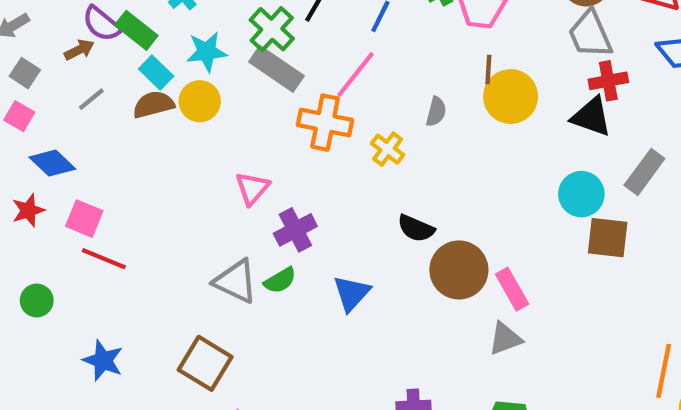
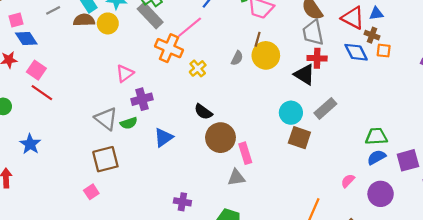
gray semicircle: (436, 112) -> (237, 58), moved
pink square: (19, 116) -> (16, 20), moved, turned 32
brown square: (205, 363) -> (105, 159), moved, turned 32

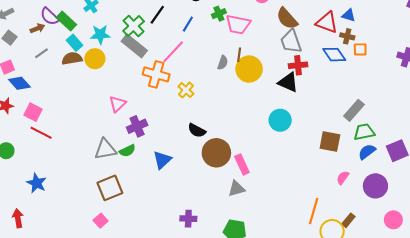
blue triangle: (376, 14) -> (349, 15), turned 32
gray semicircle: (237, 58) -> (223, 63), moved
gray rectangle: (325, 108) -> (354, 110), moved
gray triangle: (106, 119) -> (105, 149), turned -40
brown square: (299, 138) -> (330, 142), moved

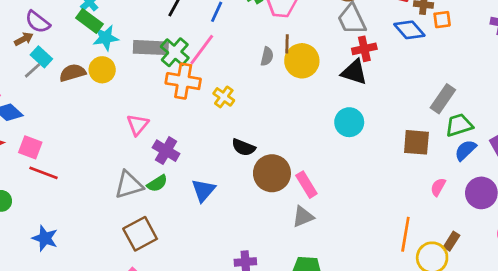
green rectangle: (66, 21) -> (89, 21), moved
green cross: (134, 26) -> (175, 52), moved
cyan rectangle: (75, 43) -> (41, 57), moved
gray rectangle: (134, 46) -> (151, 48), turned -30
purple cross: (137, 126) -> (166, 151), turned -30

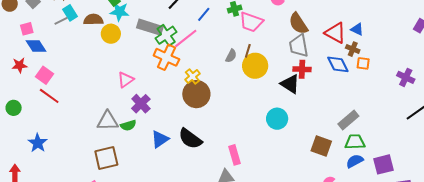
brown semicircle: (72, 73) -> (93, 20), moved
black semicircle: (244, 147) -> (190, 139), moved, size x1.4
brown circle: (272, 173) -> (196, 94), moved

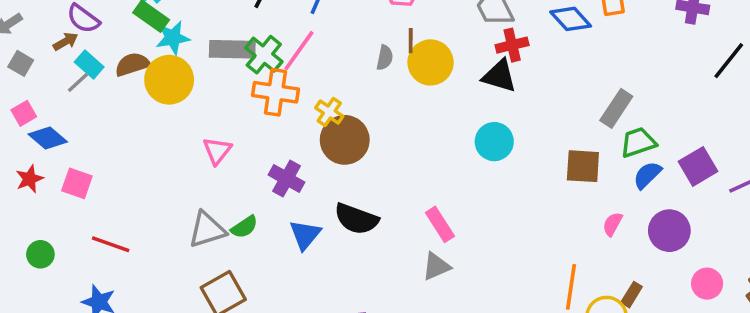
yellow circle: (111, 34) -> (169, 80), size x1.4
red line: (49, 96) -> (111, 244), moved
purple cross: (141, 104) -> (287, 179), moved

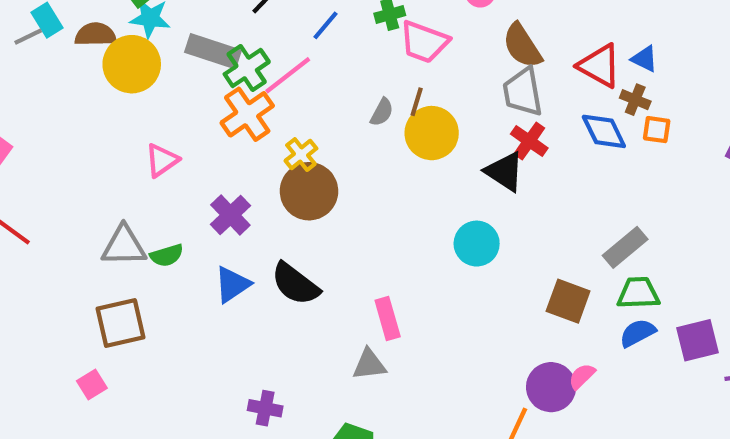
red cross: (512, 45) -> (529, 141), turned 32
orange cross: (276, 92) -> (247, 114), turned 30
purple circle: (669, 231) -> (551, 387), moved

